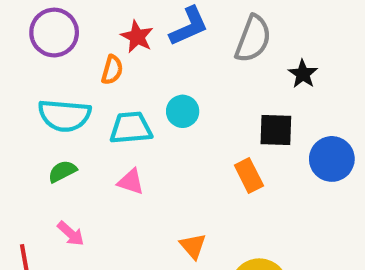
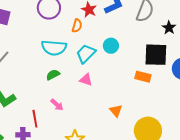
cyan trapezoid: (131, 128) -> (86, 54), turned -40
black square: (276, 130) -> (156, 55), size x1.4
orange rectangle: (249, 176) -> (143, 77), turned -49

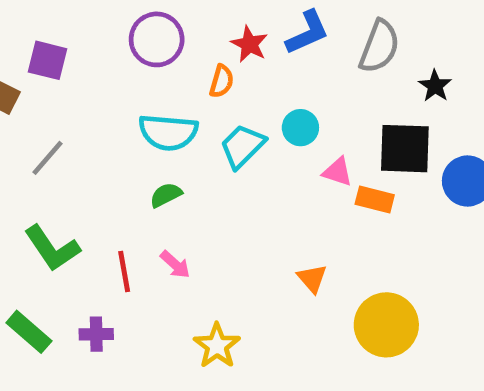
pink triangle: (86, 80) -> (338, 172), moved
red line: (35, 119) -> (124, 271), moved

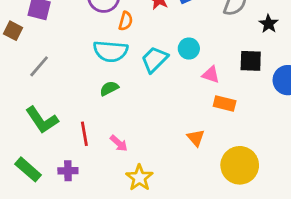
orange semicircle: (222, 81) -> (126, 21), moved
black square: (405, 149) -> (251, 61), size x0.7
orange rectangle: (375, 200) -> (225, 103), moved
pink arrow: (175, 265) -> (119, 143), moved

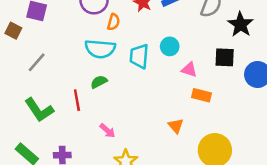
black star: (269, 24) -> (241, 24), size x1.5
cyan trapezoid: (154, 60) -> (139, 56), turned -40
red line: (84, 134) -> (77, 100), moved

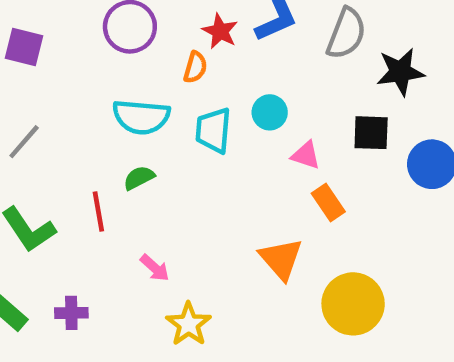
orange semicircle: (114, 22) -> (195, 67), moved
black star: (241, 24) -> (400, 72), turned 30
orange rectangle: (201, 95) -> (328, 203), turned 42
orange triangle: (176, 126) -> (281, 259), size x1.5

